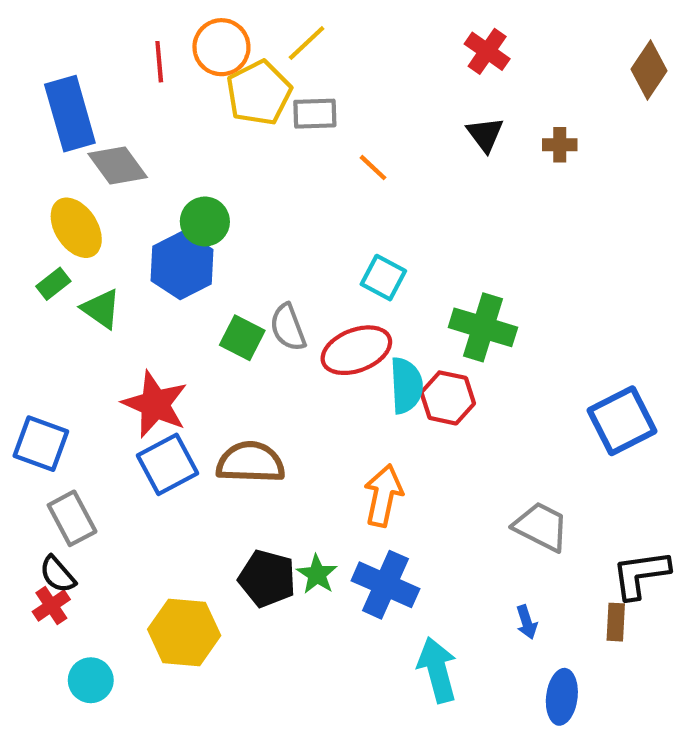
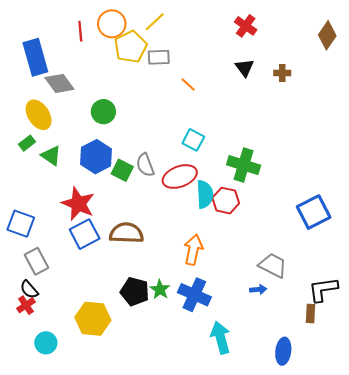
blue hexagon: (182, 265) -> (96, 157), moved
blue arrow: (527, 622) -> (258, 289), moved, turned -77

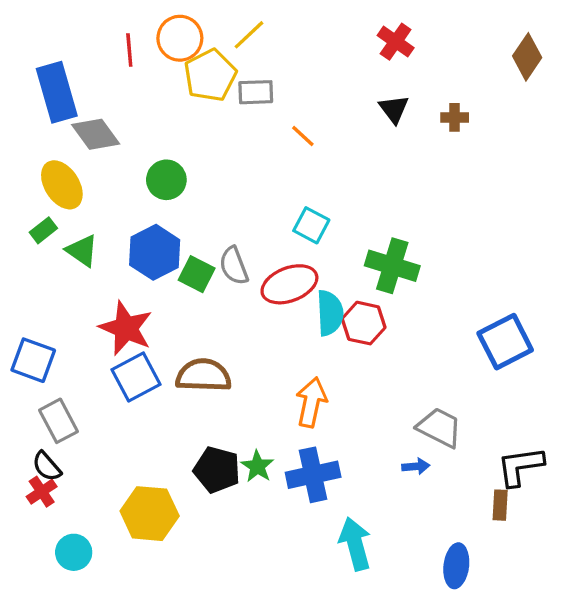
blue cross: (194, 295) -> (313, 475), turned -36

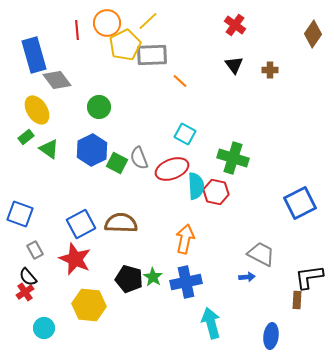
gray rectangle: (256, 92) -> (152, 55), size x1.4
red star: (126, 328) -> (75, 259), moved
gray rectangle: (59, 421) -> (35, 250), size x0.7

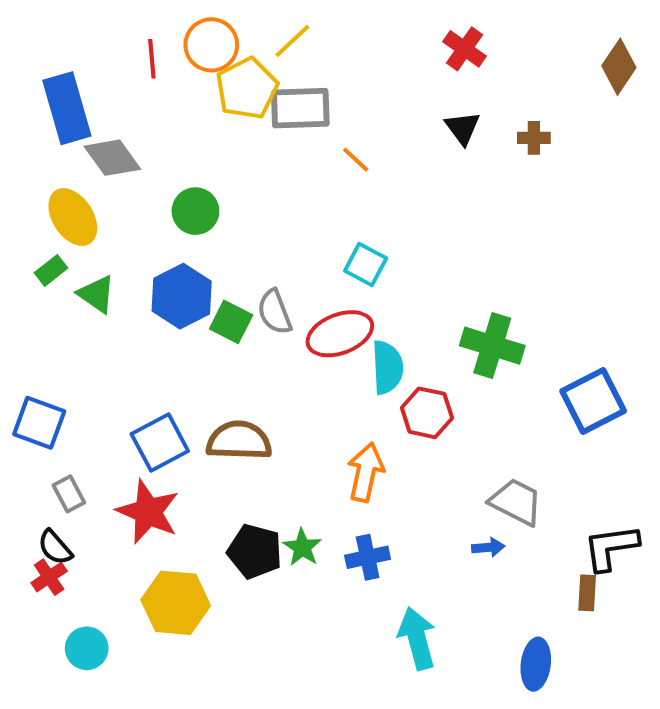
green cross: (233, 158) -> (492, 346), moved
red hexagon: (216, 192) -> (427, 413), moved
blue cross: (186, 282) -> (368, 557), size x0.7

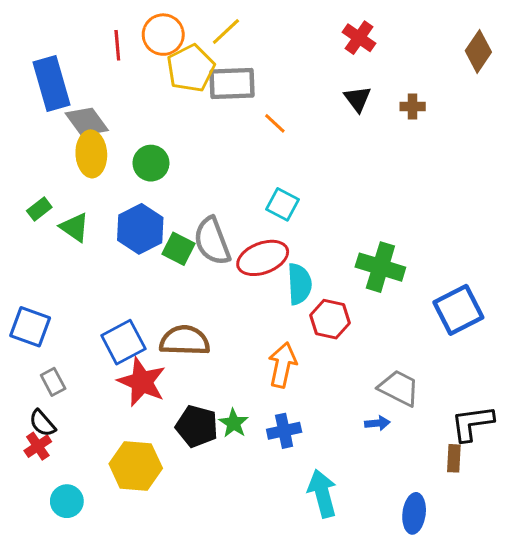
yellow ellipse: (73, 217) -> (91, 154), moved, turned 30
gray semicircle: (275, 312) -> (212, 241), size x1.4
red star: (148, 512) -> (142, 382), moved

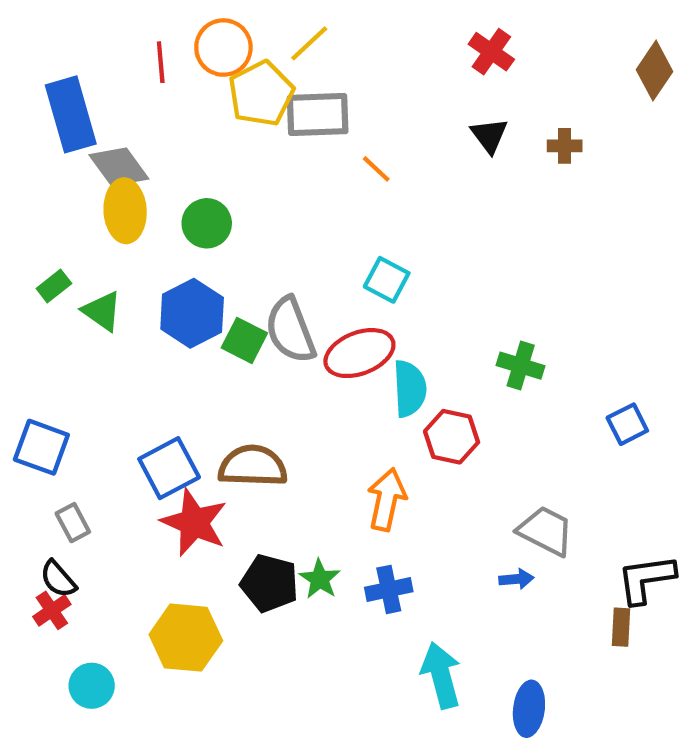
green cross: (380, 267) -> (521, 366), size x0.7
blue square: (458, 310) -> (627, 424), size x0.6
blue ellipse: (414, 513) -> (529, 709), moved

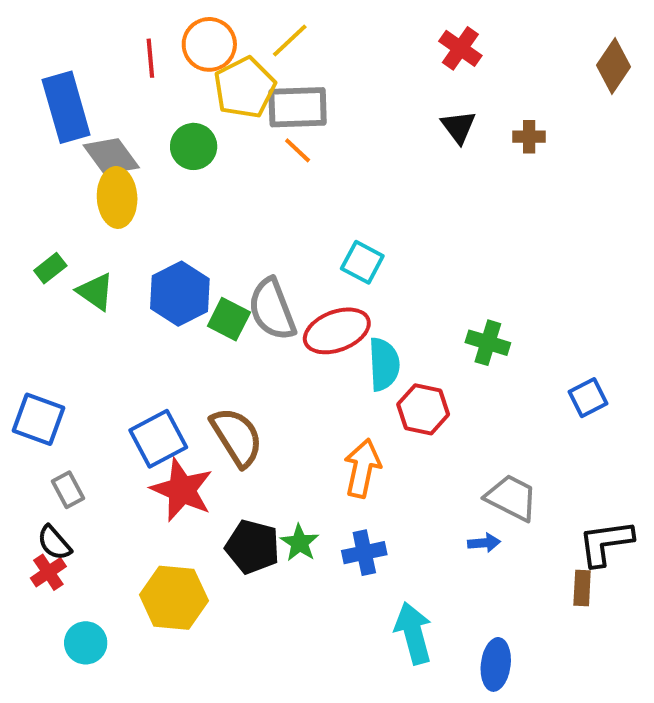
orange line: (376, 169) -> (298, 150), moved
green circle: (207, 223) -> (194, 146), moved
brown semicircle: (253, 466) -> (237, 437), turned 56

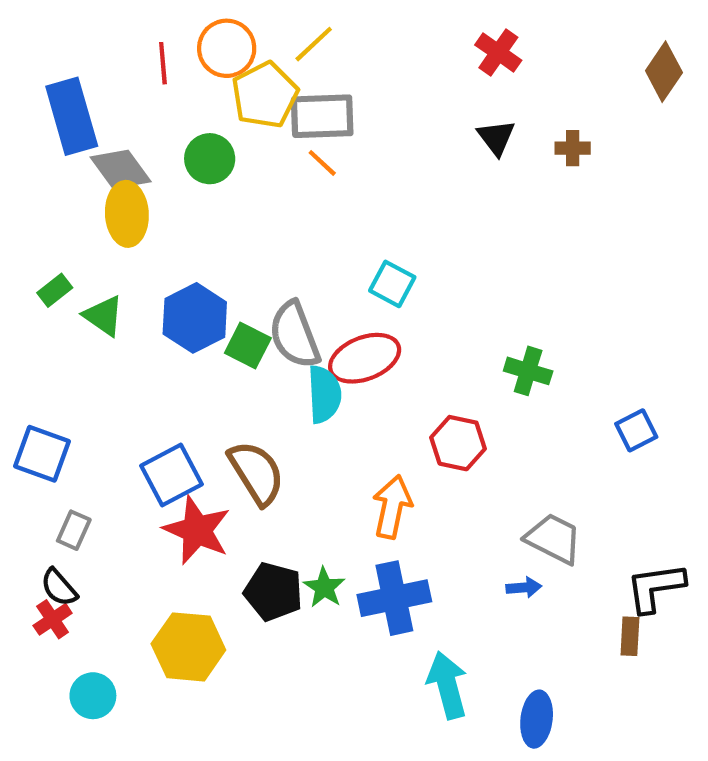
cyan semicircle: (384, 364) -> (324, 394), moved
gray rectangle: (68, 490) -> (74, 530), turned 52
blue cross: (364, 553) -> (394, 598), size x1.5

